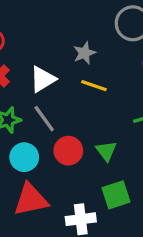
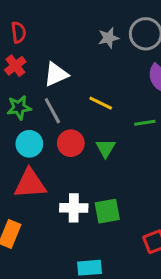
gray star: (85, 53) -> (109, 38), moved
yellow line: (94, 86) -> (101, 103), moved
green square: (116, 195) -> (107, 211), moved

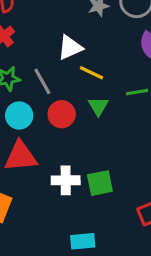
white triangle: (56, 74) -> (70, 48), moved
green triangle: (106, 148) -> (98, 106), moved

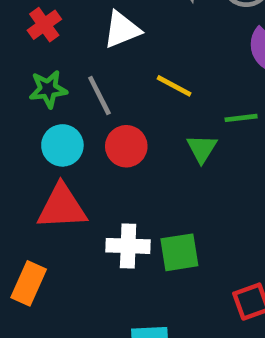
white triangle: (70, 48) -> (122, 30), moved
green triangle: (98, 106) -> (202, 149), moved

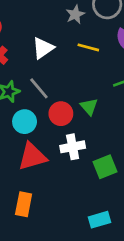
yellow line: (174, 86) -> (88, 47), moved
green triangle: (202, 149) -> (89, 107), moved
white cross: (128, 246) -> (73, 147), moved

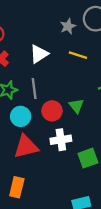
gray line: (39, 88) -> (34, 88), turned 30

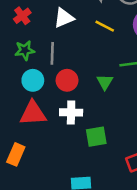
green triangle: (76, 106) -> (105, 82), moved

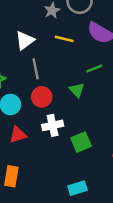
gray line: (52, 53) -> (36, 69), moved
red triangle: (33, 113) -> (18, 135), size x0.7

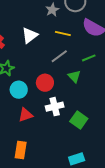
gray line: (36, 69) -> (59, 56), moved, turned 66
green square: (81, 142) -> (79, 120), turned -30

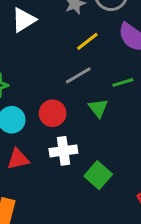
yellow line: (63, 34) -> (87, 41), turned -56
white triangle: (30, 35) -> (24, 20), moved

